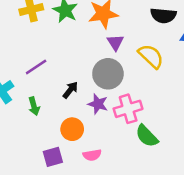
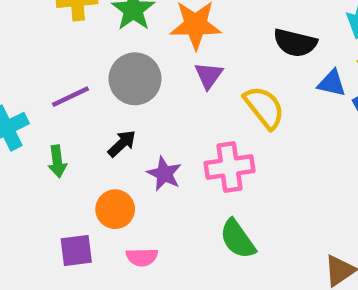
gray circle: (108, 74) -> (135, 79), moved
pink cross: (128, 109) -> (230, 167), moved

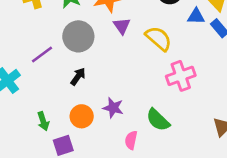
green arrow: (57, 161) -> (43, 121), moved
pink cross: (230, 167) -> (181, 76), moved
purple star: (164, 174) -> (113, 108), moved
pink semicircle: (142, 257) -> (131, 140), moved, turned 114

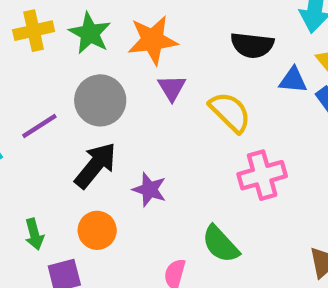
black arrow: (78, 76) -> (95, 165), size x1.6
purple star: (113, 108) -> (149, 190), moved

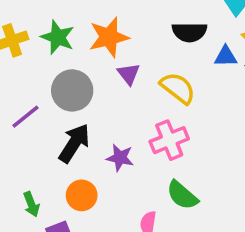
pink cross: (262, 175) -> (169, 140), moved

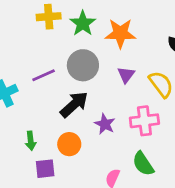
purple triangle: (129, 74) -> (126, 75), moved

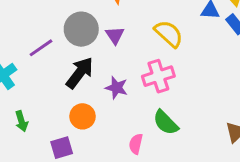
purple triangle: (126, 75) -> (115, 35), moved
green arrow: (31, 141) -> (22, 121), moved

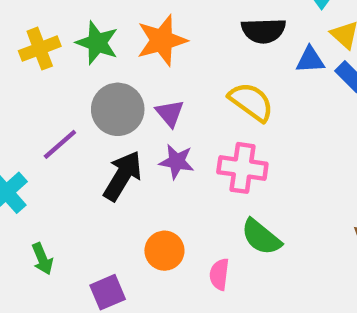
pink cross: (158, 76) -> (242, 168), turned 32
purple star: (117, 88) -> (177, 162), moved
orange circle: (83, 116) -> (164, 251), moved

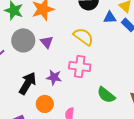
purple star: (177, 162) -> (54, 77), moved
black arrow: (123, 176) -> (28, 83), moved
green semicircle: (261, 237) -> (106, 95), moved

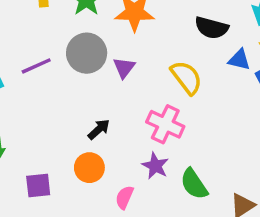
purple star: (54, 77) -> (155, 166), moved
black arrow: (28, 83) -> (99, 129), moved, size x0.6

